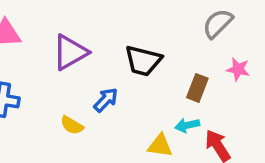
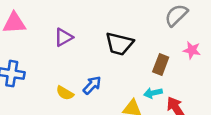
purple triangle: (70, 52) -> (64, 37), size x0.7
blue arrow: (106, 100) -> (92, 85), moved

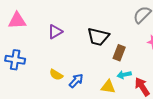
brown rectangle: (161, 64) -> (119, 53), moved
blue arrow: (92, 85) -> (76, 81), moved

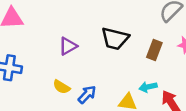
purple triangle: (55, 32) -> (68, 46), moved
brown rectangle: (119, 53) -> (154, 50), moved

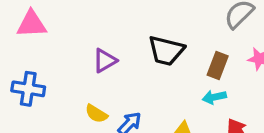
cyan arrow: (148, 87) -> (214, 97), moved

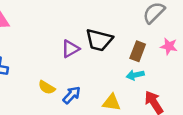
purple triangle: (105, 61) -> (70, 49), moved

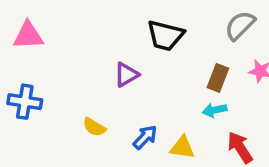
black trapezoid: (99, 40) -> (165, 36), moved
blue arrow: (72, 95) -> (145, 137), moved

